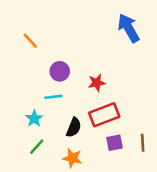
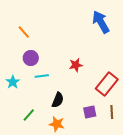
purple circle: (60, 71) -> (31, 58), moved
red rectangle: (104, 115) -> (107, 84), moved, turned -30
cyan star: (34, 119) -> (13, 82), moved

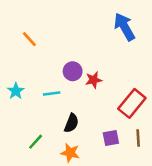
purple circle: (31, 58) -> (73, 71), moved
cyan star: (13, 82) -> (16, 91), moved

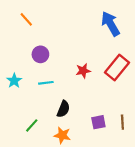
orange line: (29, 39) -> (26, 19), moved
purple circle: (73, 71) -> (40, 54), moved
red rectangle: (132, 103) -> (117, 67), moved

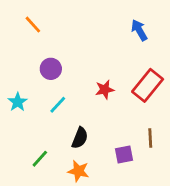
blue arrow: (110, 24) -> (139, 30), size x0.7
cyan line: (46, 83) -> (58, 105), turned -40
brown line: (122, 122) -> (150, 138), moved

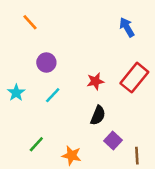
black semicircle: (80, 138) -> (98, 115), moved
brown line: (150, 138) -> (137, 156), moved
purple square: (124, 154) -> (113, 140), turned -36

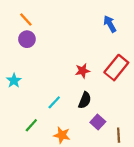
purple circle: (46, 62) -> (27, 39), moved
cyan line: (53, 95) -> (54, 102), moved

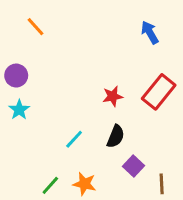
purple circle: (27, 39) -> (16, 76), moved
green line: (31, 125) -> (50, 185), moved

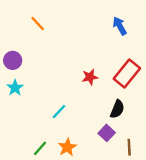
orange line: (35, 27) -> (38, 24), moved
black semicircle: (116, 136) -> (117, 109), moved
orange star: (84, 184) -> (67, 147), turned 30

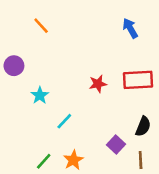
red rectangle: (127, 73) -> (138, 80), turned 48
cyan star: (15, 88) -> (40, 95), moved
black semicircle: (117, 109) -> (143, 126), moved

